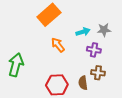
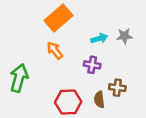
orange arrow: (58, 45) -> (55, 50), moved
purple cross: (94, 50) -> (92, 65), moved

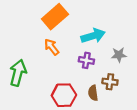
gray star: (124, 36) -> (119, 55), moved
cyan arrow: (99, 38) -> (93, 36), size x1.5

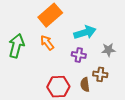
green arrow: (18, 73) -> (16, 46), moved

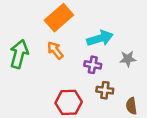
brown cross: (100, 74) -> (105, 90), moved
brown semicircle: (85, 85) -> (131, 106), moved

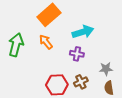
gray star: (128, 59) -> (106, 69), moved
brown cross: (105, 90) -> (81, 82), moved, turned -32

